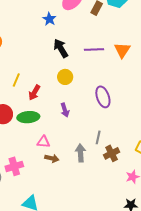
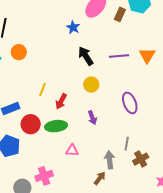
brown arrow: (52, 158) -> (100, 178), moved, turned -64

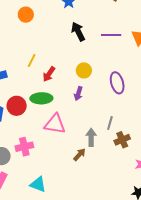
orange circle: (19, 52) -> (26, 15), moved
yellow circle: (91, 85) -> (84, 70), moved
purple arrow: (92, 118) -> (78, 94), turned 32
red circle: (31, 124) -> (17, 106), moved
pink triangle: (72, 150) -> (55, 124), size x1.6

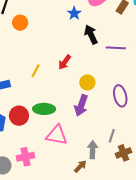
orange circle: (26, 15) -> (20, 23), moved
black arrow: (78, 32) -> (91, 35), moved
red arrow: (49, 74) -> (65, 62), moved
purple arrow: (78, 94) -> (81, 105), size x1.5

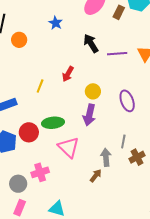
blue star: (74, 13) -> (56, 23), moved
pink triangle: (57, 135) -> (69, 147), turned 40

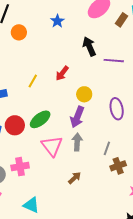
green ellipse: (53, 123) -> (40, 119), turned -40
gray arrow: (106, 157) -> (77, 142), moved

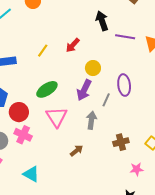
red circle: (15, 125) -> (19, 112), moved
gray arrow: (77, 142) -> (91, 120), moved
gray line: (107, 148) -> (106, 100), moved
pink cross: (20, 167) -> (23, 135), turned 30

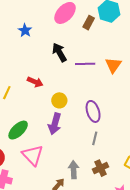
red arrow: (73, 45) -> (35, 82), turned -98
gray line: (106, 100) -> (95, 138), moved
gray arrow: (91, 120) -> (74, 170), moved

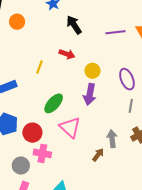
black arrow: (59, 52) -> (74, 25), moved

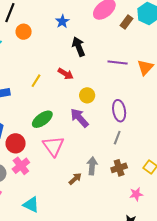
purple arrow: (90, 94) -> (79, 118), turned 115
pink cross: (42, 153) -> (21, 166), turned 30

